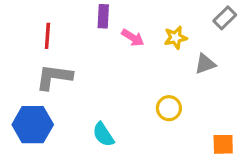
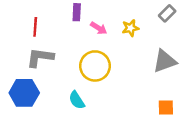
gray triangle: (205, 64) -> (165, 61), moved, size x1.5
yellow circle: (169, 108) -> (95, 66), moved, size x1.6

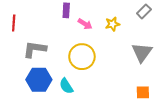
red line: (35, 27) -> (14, 23), moved
gray triangle: (165, 61) -> (142, 52), turned -35
blue hexagon: (24, 93) -> (39, 80), moved

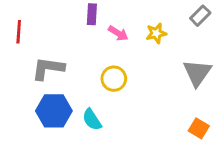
yellow circle: (82, 57) -> (114, 79), size x0.7
orange square: (143, 92) -> (199, 128), turned 32

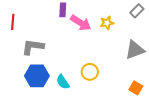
pink arrow: (118, 33) -> (81, 23), size x1.5
gray triangle: (197, 73) -> (135, 50), turned 35
yellow circle: (114, 79) -> (90, 72), moved

